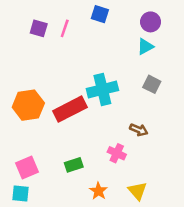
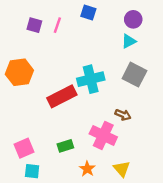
gray square: (152, 84) -> (134, 75), size x1.5
orange hexagon: (28, 105) -> (19, 72), moved
pink cross: (117, 153) -> (103, 135), size x1.6
cyan square: (20, 194) -> (32, 171), moved

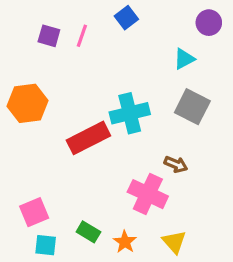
blue square: (88, 12) -> (126, 18), turned 35
purple circle: (133, 19) -> (209, 23), moved
green rectangle: (65, 146) -> (88, 232), moved, turned 49

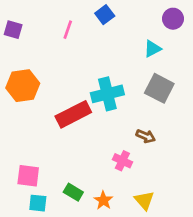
purple square: (49, 36) -> (13, 30), moved
pink cross: (148, 194) -> (122, 161), size x0.6
pink square: (34, 212) -> (28, 176), turned 30

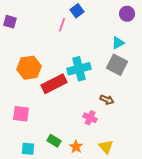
pink line: (68, 30) -> (62, 25), moved
cyan triangle: (153, 49) -> (118, 43), moved
orange hexagon: (23, 86) -> (29, 68), moved
pink square: (28, 176) -> (21, 114), moved

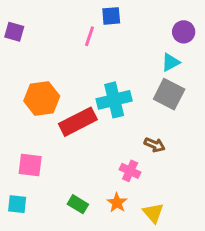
blue square: (77, 11) -> (111, 16), turned 32
purple circle: (127, 14) -> (184, 32), moved
orange star: (76, 147) -> (117, 203), moved
cyan square: (28, 149) -> (17, 204), moved

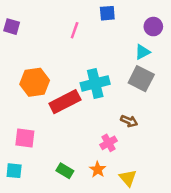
blue square: (111, 16) -> (107, 13), moved
pink cross: (130, 171) -> (109, 143), turned 35

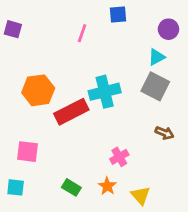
brown arrow: (129, 121) -> (164, 133), moved

